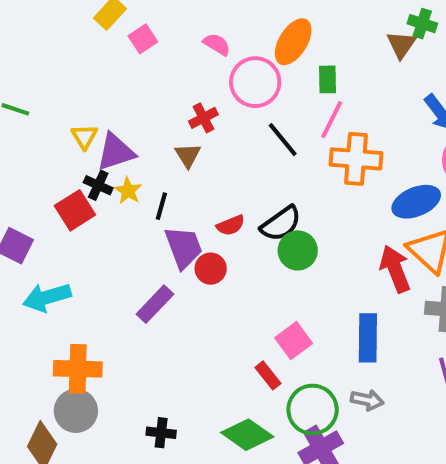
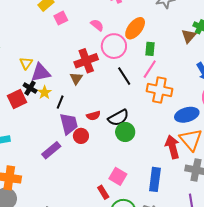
red cross: (203, 118) -> (86, 61), size x1.6
pink square: (294, 341) -> (118, 176), turned -30

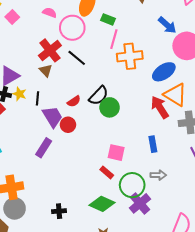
green rectangle: (150, 49) -> (108, 19), turned -56
black line: (124, 76) -> (77, 58), moved
blue rectangle: (155, 179) -> (153, 144), size x0.7

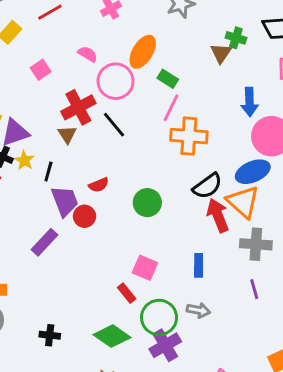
pink square: (12, 17) -> (41, 70), moved
blue arrow: (167, 25) -> (250, 102), turned 36
blue ellipse: (164, 72) -> (253, 172), moved
black semicircle: (99, 96) -> (207, 186), moved

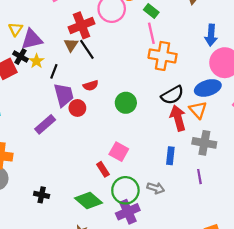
pink line: (171, 108) -> (151, 33), turned -45
black line: (114, 125) -> (87, 49), moved
orange triangle: (243, 202) -> (198, 110), size x0.7
blue rectangle: (199, 265) -> (170, 156), moved

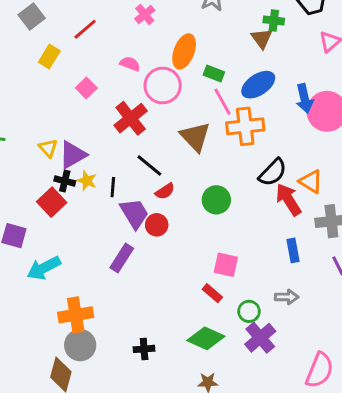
blue arrow: (211, 35) -> (304, 98), moved
brown triangle: (71, 45) -> (195, 137), moved, size x1.6
black line: (87, 49) -> (149, 166), moved
blue ellipse: (208, 88) -> (258, 85), moved
green circle: (125, 190) -> (249, 311), size x0.6

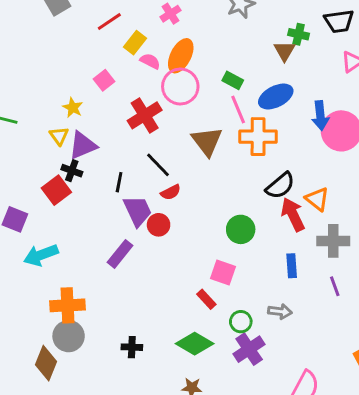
orange ellipse: (184, 51) -> (181, 56), moved
yellow rectangle: (49, 57) -> (135, 43), moved
yellow star: (87, 181) -> (73, 108), moved
green circle: (216, 200) -> (241, 229), moved

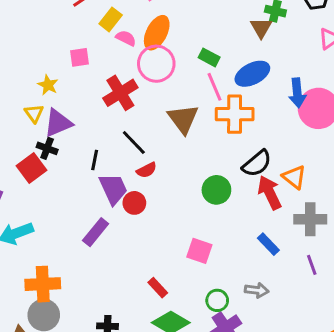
pink square: (104, 80) -> (79, 57), turned 30
green circle: (241, 229) -> (216, 190), moved
blue rectangle: (292, 266) -> (268, 244), turned -40
red rectangle: (206, 299) -> (158, 288), moved

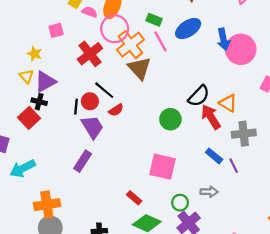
orange cross: (235, 114) -> (130, 45), moved, turned -32
red circle: (134, 203) -> (90, 101), moved
pink square: (199, 251) -> (163, 167), size x1.4
purple line: (312, 265) -> (234, 166), moved

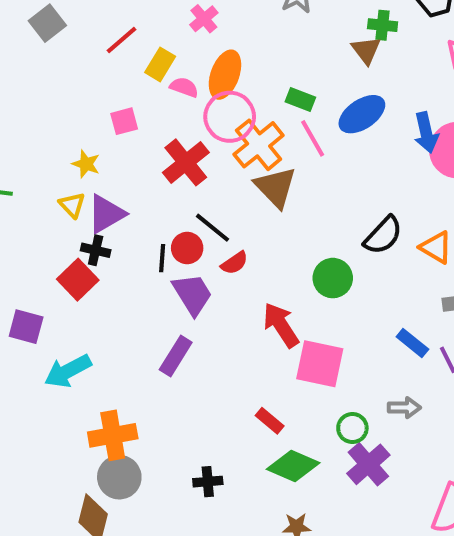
red arrow: (211, 117) -> (281, 325), moved

